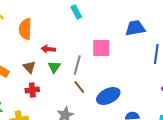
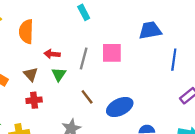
gray line: (77, 65) -> (84, 59), moved

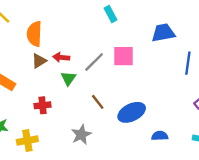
cyan rectangle: (84, 12) -> (111, 14), moved
gray line: (84, 59) -> (94, 62), turned 30
brown triangle: (31, 74) -> (39, 61), moved, turned 42

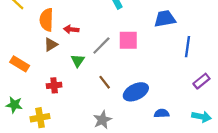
red arrow: (61, 57) -> (71, 29), moved
gray star: (81, 135) -> (102, 120), moved

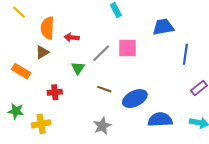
brown triangle: (51, 45) -> (42, 52), moved
brown line: (105, 82) -> (104, 89), turned -32
blue semicircle: (162, 113) -> (160, 120), size x1.6

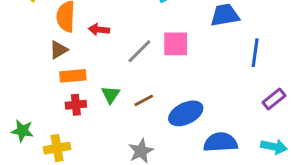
green triangle: (78, 68) -> (111, 95), moved
orange rectangle: (21, 71) -> (73, 76), moved, turned -36
brown line: (104, 89) -> (144, 100), turned -48

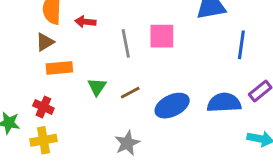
gray line: (139, 51) -> (126, 43), turned -56
red cross: (76, 105) -> (43, 107), moved, turned 30
blue semicircle: (220, 142) -> (224, 103), moved

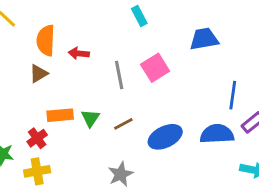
pink square: (162, 36) -> (155, 68), turned -32
blue line: (241, 45) -> (233, 95), moved
orange rectangle: (59, 68) -> (60, 115), moved
red cross: (43, 107) -> (37, 138), turned 30

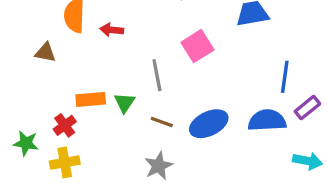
brown triangle: (39, 74) -> (45, 52), moved, turned 42
gray line: (119, 75) -> (157, 75), moved
brown line: (123, 124) -> (162, 122), moved, turned 48

